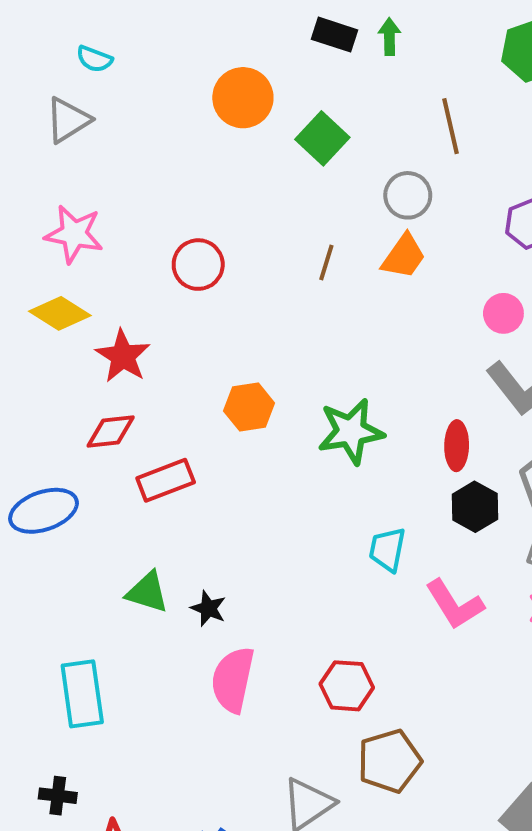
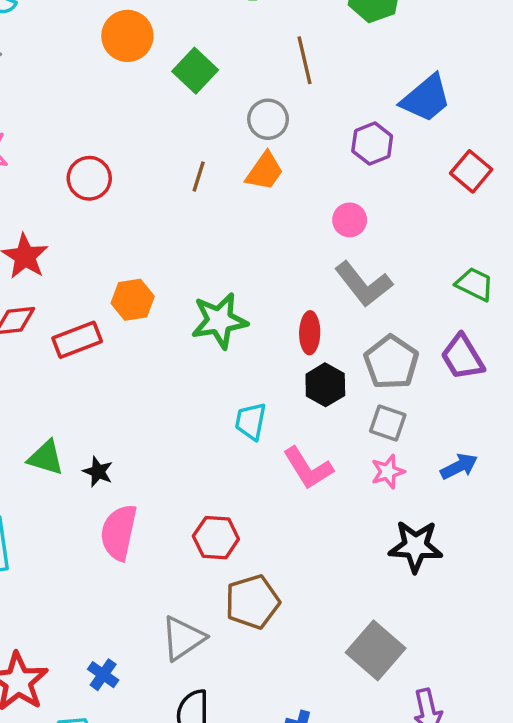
red rectangle: (166, 480) -> (77, 340), moved

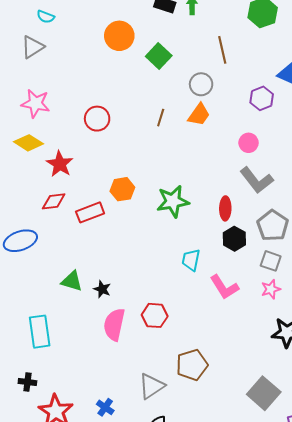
red hexagon: (216, 538) -> (155, 315), moved

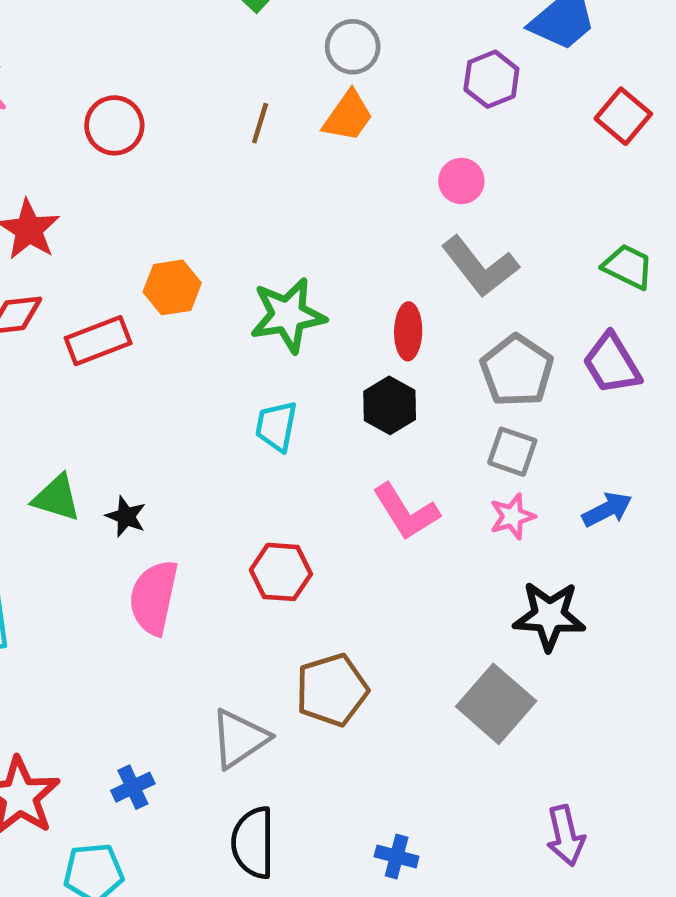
black hexagon: (234, 239) -> (390, 405), moved
cyan trapezoid: (191, 260) -> (276, 426), moved
red hexagon: (155, 315) -> (281, 572), moved
gray square: (264, 393) -> (496, 704), moved
blue cross: (105, 407) -> (133, 787), turned 30

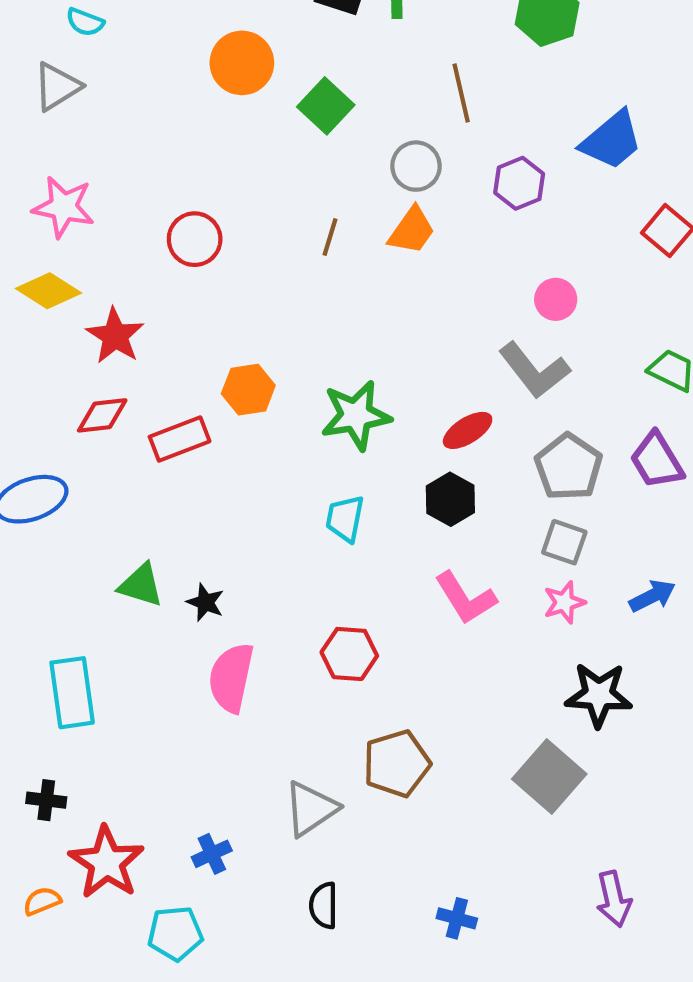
purple hexagon: (491, 79) -> (519, 183), moved
pink circle: (461, 181) -> (556, 299), moved
red ellipse: (408, 331) -> (468, 430), turned 57
black semicircle: (253, 843) -> (324, 905), size x0.7

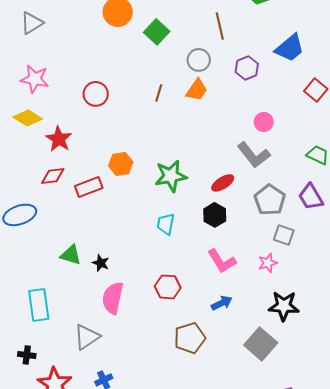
gray square: (564, 542) -> (284, 235), moved
blue arrow: (652, 596) -> (222, 303), moved
gray triangle: (311, 809) -> (87, 337), moved

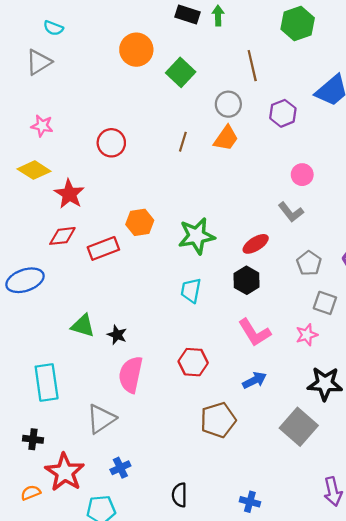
pink star: (35, 79) -> (42, 126), size x0.7
gray L-shape: (254, 155) -> (291, 212), size x0.7
gray pentagon: (270, 200) -> (309, 263), size x0.7

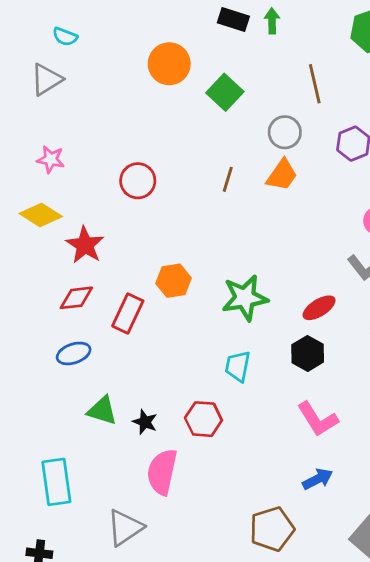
red rectangle: (103, 248) -> (128, 313), turned -44
blue ellipse: (25, 280) -> (74, 353), moved, size x0.7
red hexagon: (193, 362) -> (203, 419), moved

